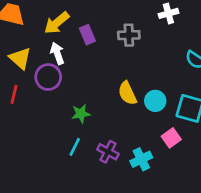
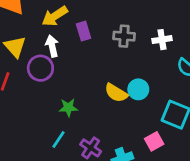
white cross: (168, 13) -> (162, 40), moved
yellow semicircle: (127, 93) -> (116, 93), turned -40
cyan circle: (155, 101) -> (138, 89), moved

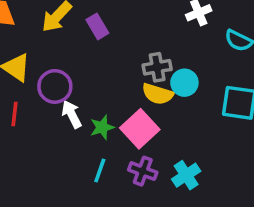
gray cross: (124, 36) -> (157, 67), moved
white arrow: (52, 46) -> (72, 114), moved
pink square: (154, 141) -> (140, 129), moved, size x1.5

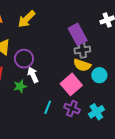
purple rectangle: (97, 26) -> (78, 34), moved, size x1.5
cyan circle: (184, 83) -> (99, 75), moved
green star: (102, 127) -> (20, 86), moved

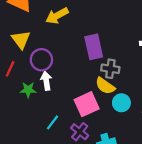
purple rectangle: (78, 34) -> (94, 47), moved

